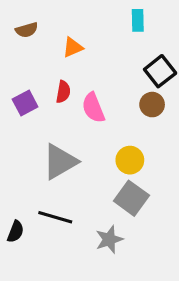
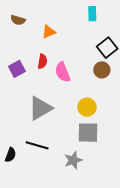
brown semicircle: (27, 30) -> (18, 20), turned 32
gray square: (131, 198) -> (88, 133), turned -35

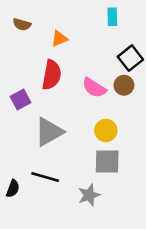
red semicircle: (42, 61) -> (52, 75), size x1.6
purple square: (17, 69) -> (21, 99), moved
pink semicircle: (63, 72) -> (94, 88), moved, turned -36

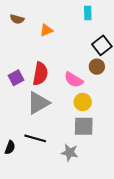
red semicircle: (52, 75) -> (40, 74), moved
pink semicircle: (94, 88) -> (74, 80), moved
gray star: (89, 195) -> (70, 153), turned 30

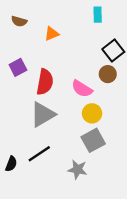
purple square: (16, 78) -> (18, 67), moved
gray square: (84, 126) -> (93, 140), turned -30
black line: (35, 138) -> (39, 154), turned -50

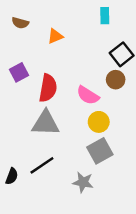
gray triangle: (43, 114) -> (46, 123), turned 32

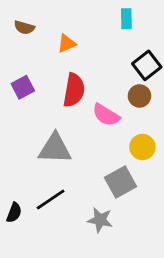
red semicircle: (48, 88) -> (74, 90), moved
yellow circle: (99, 122) -> (142, 147), moved

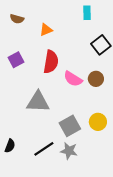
brown circle: (139, 96) -> (96, 79), moved
yellow circle: (142, 147) -> (98, 122), moved
gray square: (121, 182) -> (70, 126), moved
black line: (51, 199) -> (44, 149), moved

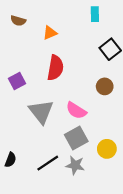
purple square: (16, 60) -> (17, 81), moved
pink semicircle: (73, 79) -> (76, 111), moved
gray triangle: (38, 102) -> (41, 112), turned 50
yellow circle: (98, 122) -> (107, 149), moved

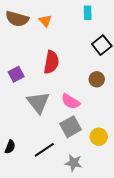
brown semicircle: (18, 21) -> (17, 19), size x1.6
orange triangle: (50, 33) -> (45, 21), moved, turned -48
gray star: (75, 165) -> (74, 163), moved

